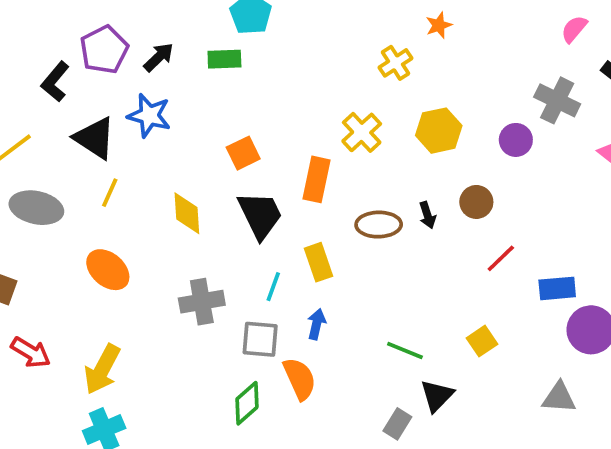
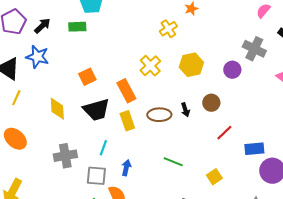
orange rectangle: (317, 179) -> (126, 91), turned -40
black trapezoid: (260, 215) -> (96, 110), turned 100
yellow rectangle: (318, 262) -> (127, 121), moved
green line: (405, 351) -> (173, 162), moved

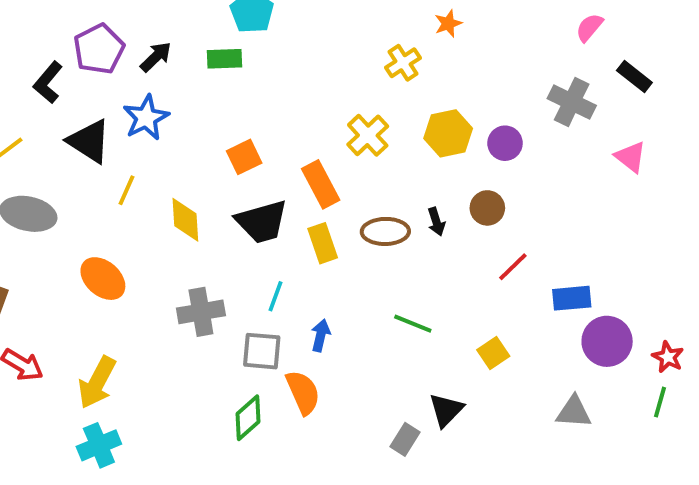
blue star: (37, 57) -> (146, 118), turned 30
purple circle: (232, 70) -> (505, 143), moved
yellow line: (16, 98) -> (126, 190), moved

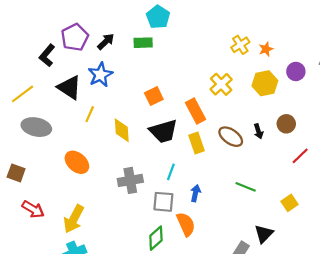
orange star: (448, 24) -> (266, 49), moved
purple circle: (505, 143) -> (296, 71), moved
brown ellipse: (385, 231) -> (231, 137), turned 35

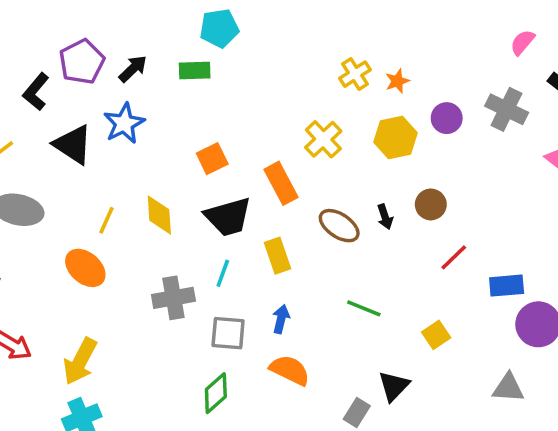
cyan pentagon: (158, 17) -> (219, 28), turned 30
yellow line: (90, 114) -> (106, 220), moved
yellow rectangle: (197, 143) -> (277, 256), moved
cyan line: (171, 172) -> (223, 273), moved
orange semicircle: (186, 224) -> (290, 370), moved, turned -40

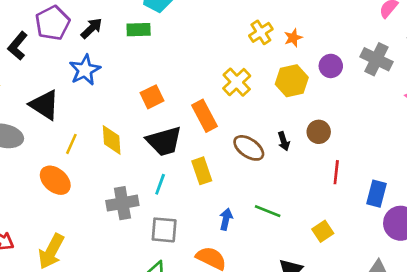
black triangle: (73, 145) -> (44, 105), moved
red line: (454, 257) -> (336, 172), turned -40
blue rectangle: (507, 286) -> (376, 194), turned -70
blue arrow: (281, 319) -> (226, 219), moved

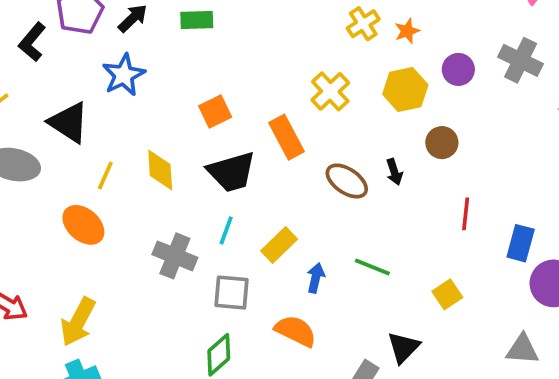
brown circle: (319, 132) -> (442, 143), moved
yellow rectangle: (202, 171) -> (279, 245), moved, turned 65
gray cross: (122, 203) -> (175, 256), turned 32

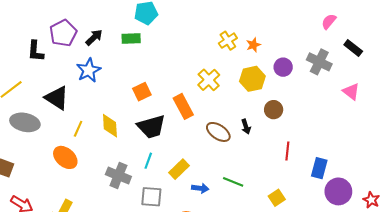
black L-shape: (32, 42) -> (36, 51), turned -35
blue arrow: (316, 278) -> (200, 188), turned 84

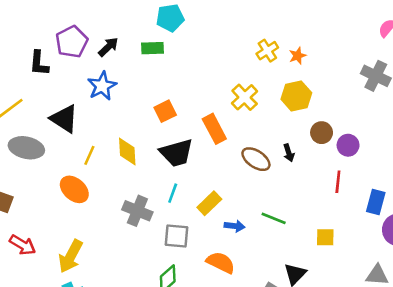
purple circle: (283, 67) -> (348, 145), moved
yellow square: (277, 198) -> (325, 237), turned 35

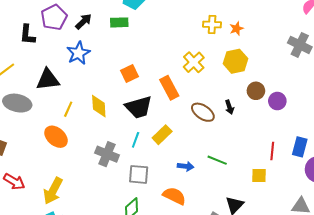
yellow cross: (267, 51) -> (212, 25), turned 36
black triangle: (64, 119) -> (48, 80), turned -40
red line: (338, 182) -> (272, 151), moved
yellow rectangle: (209, 203) -> (162, 135), moved

